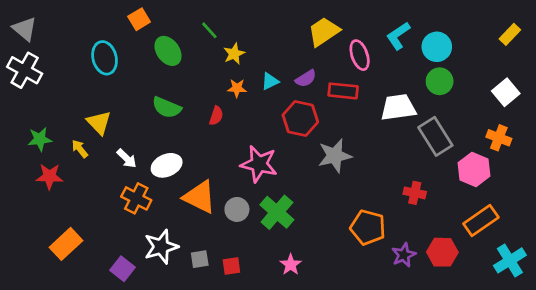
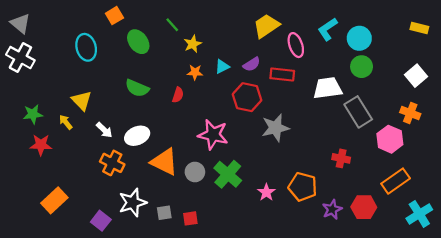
yellow rectangle: (510, 34) -> (419, 28), turned 60
pink star: (291, 265) -> (266, 192), moved

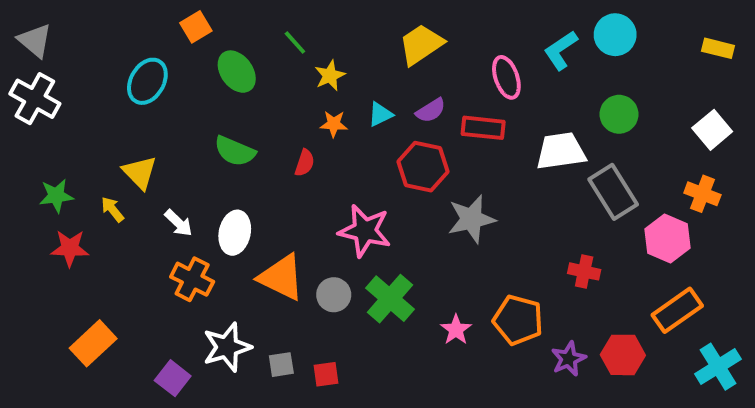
yellow trapezoid: (266, 26) -> (421, 44), moved
cyan circle: (359, 38) -> (615, 35), moved
cyan ellipse: (86, 47) -> (147, 81), turned 45
white ellipse: (137, 136) -> (235, 233), turned -55

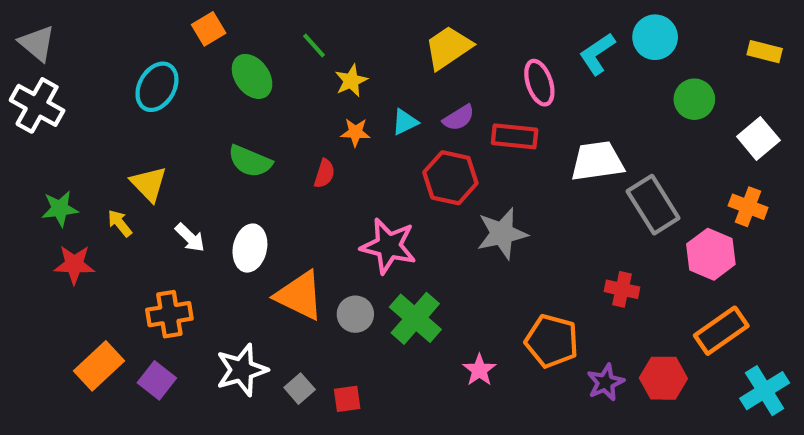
green circle: (619, 114) -> (694, 99), moved
orange cross: (192, 279) -> (169, 314), moved, turned -36
pink star: (456, 330) -> (479, 370), moved
gray square: (281, 365) -> (300, 389), turned -32
purple square: (173, 378) -> (157, 380), moved

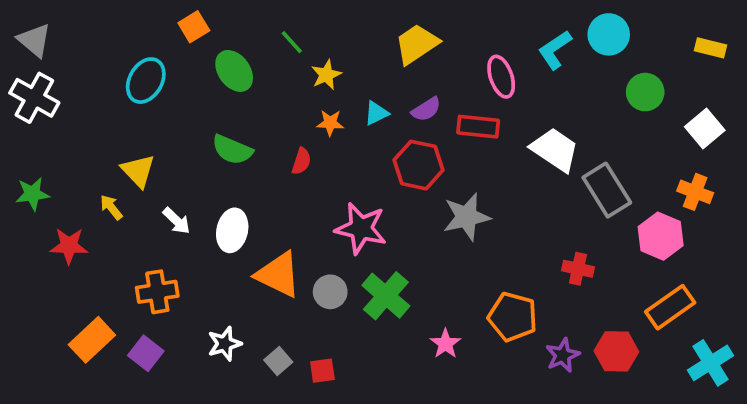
white trapezoid: (597, 161) -> (555, 150), turned 42
green star: (60, 209) -> (32, 194), moved
white star: (242, 370) -> (225, 344), size x0.7

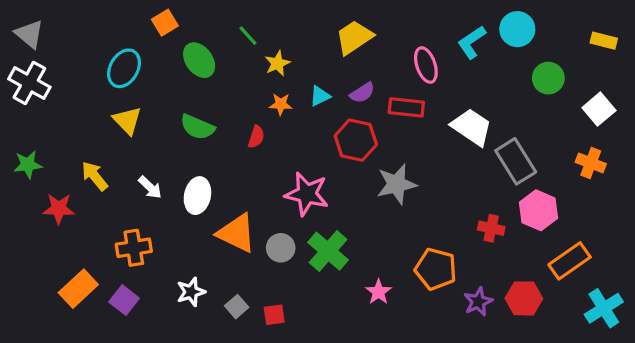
yellow triangle: (138, 171) -> (127, 121), moved
yellow arrow: (111, 207) -> (95, 176), size x1.4
pink hexagon: (661, 236) -> (539, 210), moved

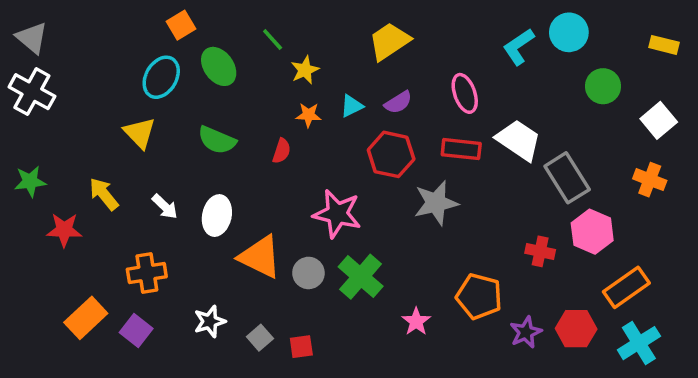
pink ellipse: (426, 65) -> (465, 93), moved
cyan ellipse: (124, 68) -> (161, 77), moved
red rectangle: (406, 107) -> (461, 149), moved
cyan cross: (604, 308) -> (639, 343), moved

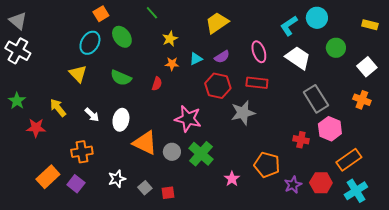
green line: (273, 40) -> (152, 13), moved
white trapezoid: (519, 140) -> (298, 58), moved
green star: (30, 181) -> (17, 101), turned -30

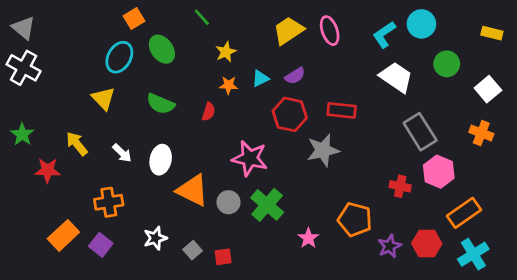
pink ellipse: (259, 52) -> (330, 31), moved

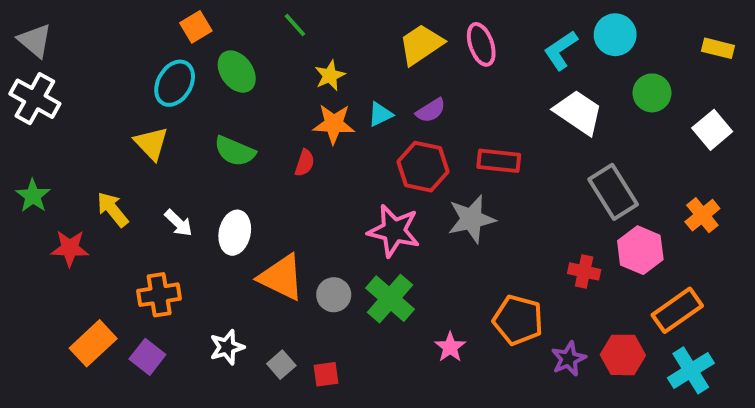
orange star: (228, 85) -> (334, 124), size x1.5
orange cross: (481, 133) -> (702, 215), moved, turned 30
pink star: (250, 158) -> (394, 231), moved

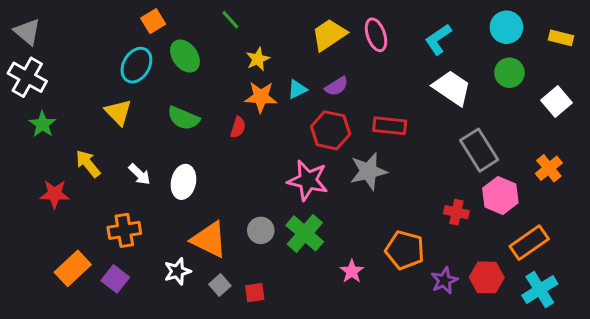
cyan circle: (615, 35) -> (506, 27), moved
green star: (33, 196) -> (42, 124), moved
orange triangle: (281, 277) -> (209, 239), moved

